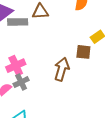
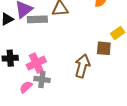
gray cross: (21, 82) -> (42, 79), turned 35

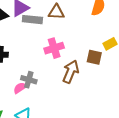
pink cross: (36, 63) -> (54, 48), moved
pink semicircle: (26, 87) -> (20, 88), moved

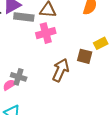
pink cross: (54, 48) -> (46, 33), moved

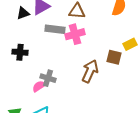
gray rectangle: (24, 17) -> (55, 29), moved

